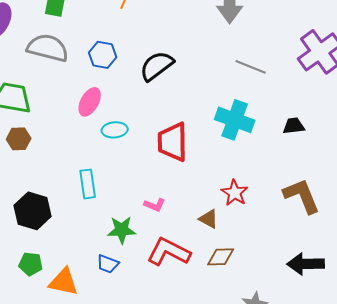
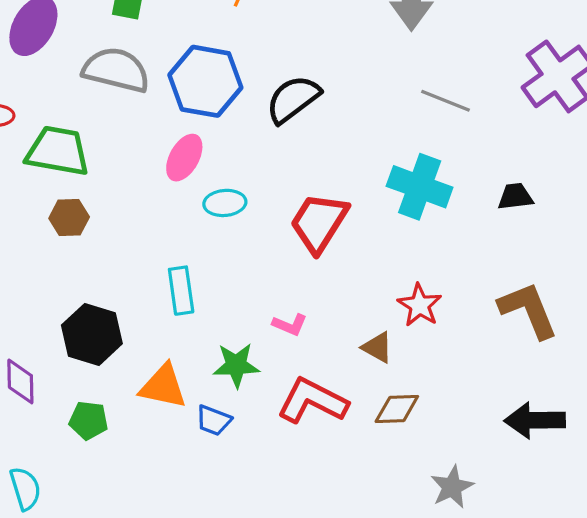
blue hexagon: (103, 55) -> (205, 81), size x1.6
red trapezoid: (173, 142) -> (319, 222), turned 33
orange triangle: (64, 282) -> (163, 386), moved

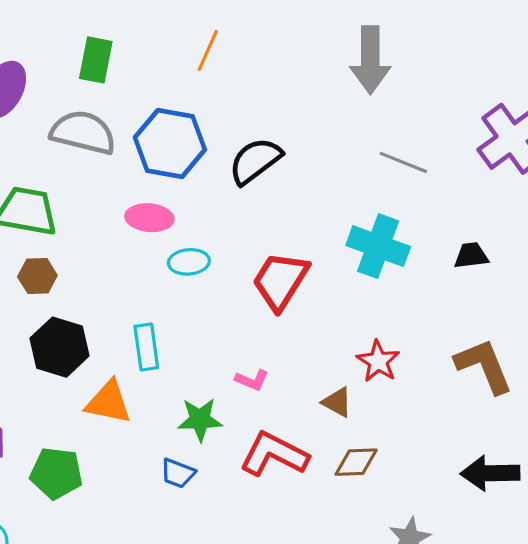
pink ellipse: (184, 158) -> (149, 218), turned 66
black hexagon: (92, 334) -> (60, 347), moved
orange triangle: (163, 386) -> (108, 402), moved
green pentagon: (89, 420) -> (56, 473), size x1.4

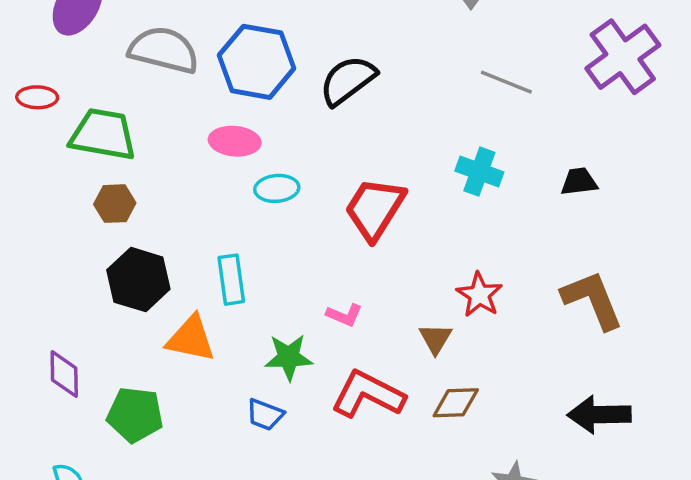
cyan cross: (378, 246) -> (479, 172), size x0.7
brown triangle: (337, 402) -> (435, 339), turned 32

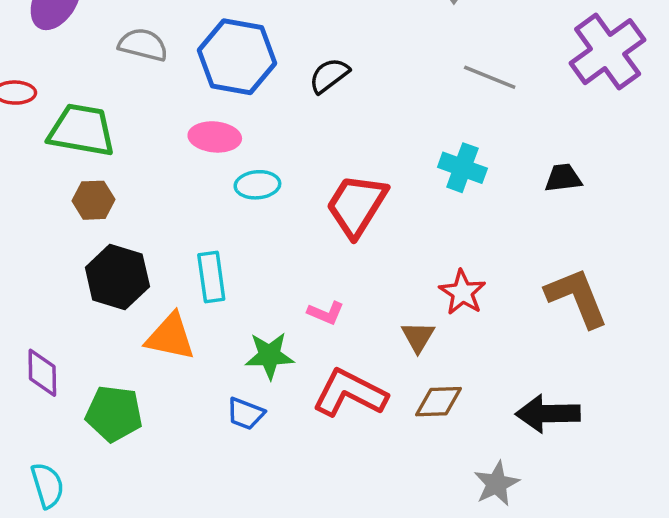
gray semicircle: (164, 50) -> (143, 45), size x0.7
black semicircle: (348, 80) -> (329, 75), size x0.7
black arrow: (599, 415) -> (548, 414), moved

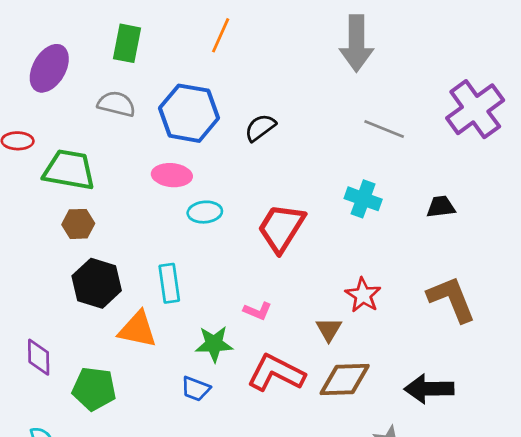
brown diamond: (438, 402) -> (345, 380), size x1.4

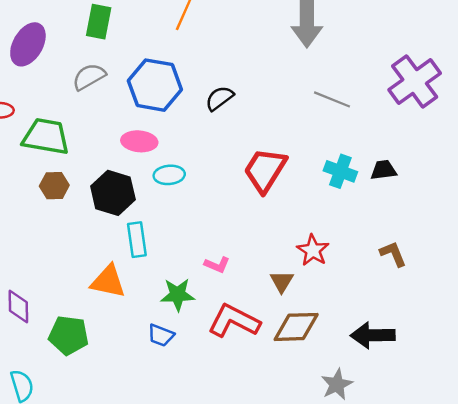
gray semicircle: (116, 104) -> (89, 77), turned -44
cyan cross: (363, 199) -> (340, 171), moved
red trapezoid: (281, 228) -> (265, 170), moved
black hexagon: (97, 283) -> (113, 193), moved
brown L-shape: (451, 299) -> (393, 254), size x0.6

